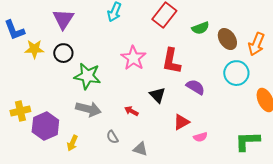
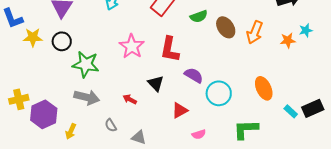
cyan circle: (236, 73) -> (219, 93), moved
pink semicircle: (200, 137) -> (199, 134), moved

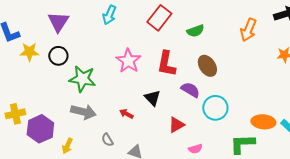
brown ellipse: (226, 27) -> (207, 66), moved
orange arrow: (255, 32) -> (248, 30), moved
orange ellipse: (264, 88) -> (263, 122), moved, turned -60

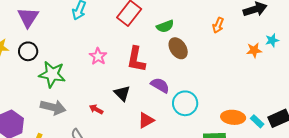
orange arrow: (248, 30) -> (218, 25), size x0.7
pink star: (128, 61) -> (98, 56), size x0.7
brown ellipse: (207, 66) -> (178, 48), moved

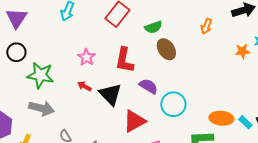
black triangle: (122, 93) -> (110, 94), size x1.4
red arrow: (96, 109) -> (84, 86), moved
red triangle: (146, 120) -> (134, 121), size x1.4

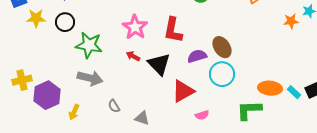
brown ellipse: (166, 49) -> (222, 47), moved
pink star: (86, 57) -> (135, 27), size x1.4
purple semicircle: (148, 86) -> (197, 56), turned -48

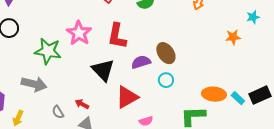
orange star: (291, 21) -> (233, 37), moved
green star: (89, 45) -> (48, 51), moved
red arrow: (133, 56) -> (82, 104), moved
cyan circle: (222, 74) -> (166, 80), size x0.6

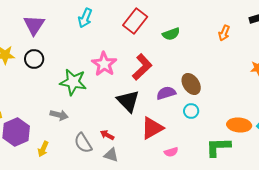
red L-shape: (117, 36) -> (142, 67), turned -144
gray arrow: (34, 84) -> (59, 115), size x0.7
gray semicircle: (58, 112) -> (83, 143), size x1.5

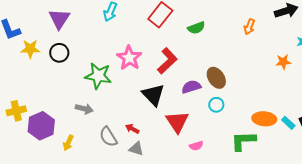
red triangle: (152, 128) -> (177, 122), turned -35

